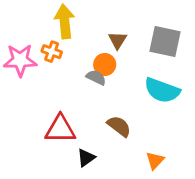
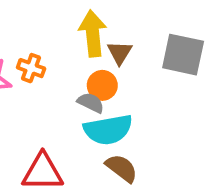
yellow arrow: (65, 21) -> (93, 33), moved
cyan semicircle: (162, 90) -> (108, 130), moved, turned -30

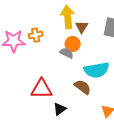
orange cross: (31, 68) -> (36, 35), turned -32
cyan semicircle: (108, 130) -> (97, 70), moved

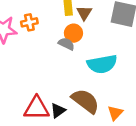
brown semicircle: (83, 87) -> (85, 101), moved, size x1.4
red triangle: (42, 89) -> (37, 108), moved

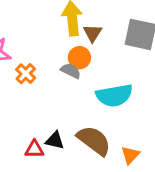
orange cross: (29, 22) -> (26, 74), moved, turned -35
red triangle: (37, 108) -> (34, 149), size x0.6
black triangle: (58, 111) -> (55, 140), moved, turned 49

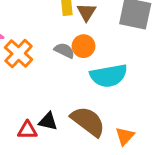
orange circle: (79, 58) -> (84, 46), moved
orange cross: (26, 74) -> (19, 54), size x1.4

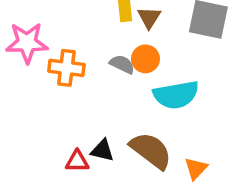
orange cross: (19, 54) -> (66, 68), turned -36

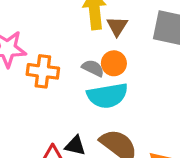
cyan semicircle: (176, 95) -> (107, 96), moved

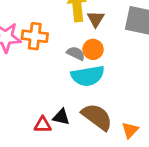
orange cross: (43, 71) -> (35, 36), moved

